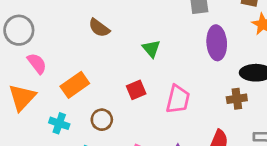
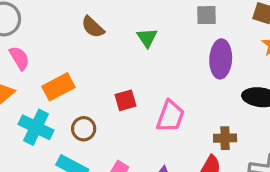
green triangle: (151, 49) -> (147, 38), moved
brown cross: (237, 99) -> (225, 138), moved
cyan cross: (59, 123) -> (36, 127), size x1.5

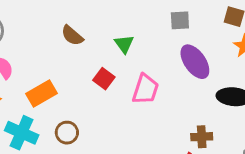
purple ellipse: (221, 59) -> (195, 62), turned -36
red square: (125, 100) -> (104, 79), moved, turned -35
pink trapezoid: (170, 116) -> (145, 89), moved

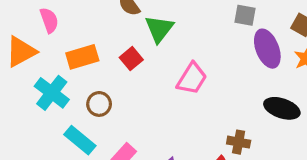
green triangle: (124, 44) -> (159, 29), moved, size x1.4
purple ellipse: (195, 62) -> (267, 49), moved
red square: (104, 79) -> (131, 59), moved

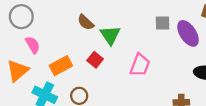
gray square: (245, 15) -> (162, 23), moved

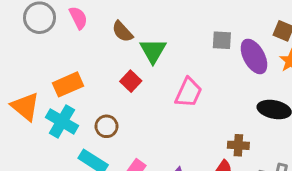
pink semicircle: (33, 45) -> (78, 18), moved
orange rectangle: (61, 66) -> (68, 84), moved
orange triangle: (18, 71) -> (25, 107), moved, turned -45

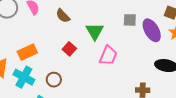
green triangle: (153, 51) -> (95, 31), moved

